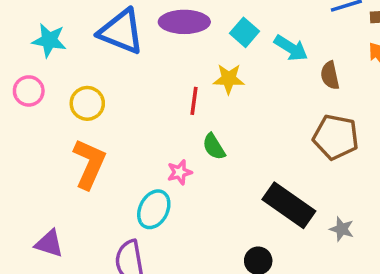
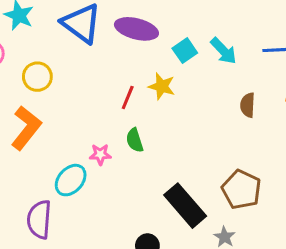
cyan arrow: (291, 48) -> (224, 51), moved
brown pentagon: (336, 137) -> (241, 190), moved

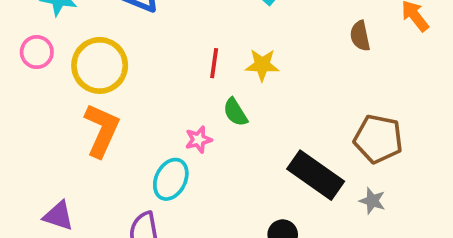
yellow circle: (37, 77) -> (100, 65), size x1.5
yellow star: (162, 86) -> (262, 65), moved

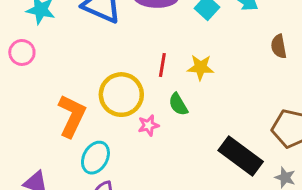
yellow circle: (100, 65) -> (121, 95), moved
cyan ellipse: (171, 179) -> (95, 158), moved

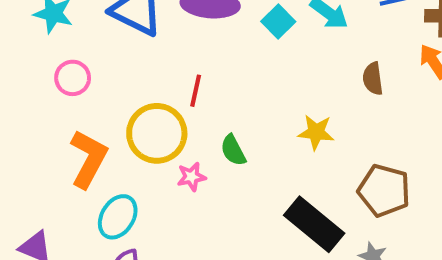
pink circle: (22, 52) -> (73, 78), moved
red line: (162, 65) -> (196, 91), moved
yellow star: (200, 67) -> (316, 132), moved

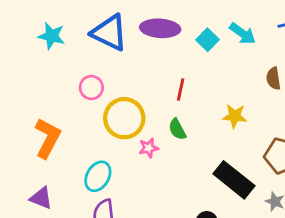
pink circle: (73, 78) -> (91, 87), moved
red line: (196, 91) -> (181, 89), moved
orange L-shape: (89, 159) -> (48, 138), moved

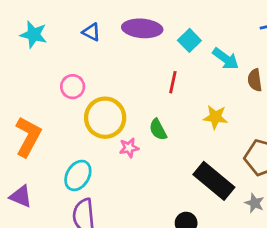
blue triangle: (109, 33) -> (91, 32), size x0.5
cyan arrow: (243, 33) -> (226, 59), moved
red line: (181, 89) -> (173, 82), moved

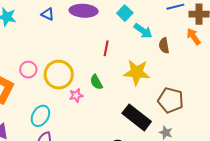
cyan square: (189, 40) -> (125, 13), moved
pink circle: (73, 87) -> (28, 70), moved
yellow star: (215, 117) -> (137, 72), size x1.5

